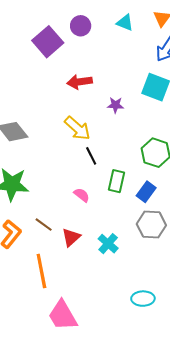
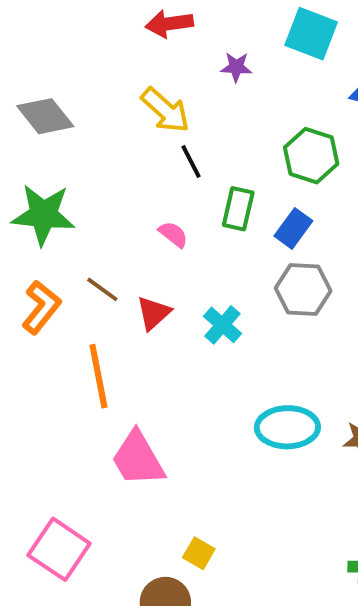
cyan ellipse: (143, 299) -> (287, 427), size x1.4

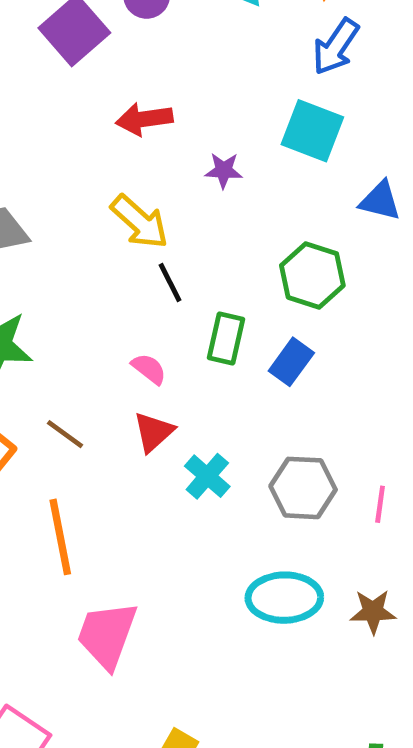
gray hexagon: (303, 289) -> (303, 488), moved
red triangle: (154, 313) -> (154, 432), moved
pink trapezoid: (138, 459) -> (107, 635), turned 50

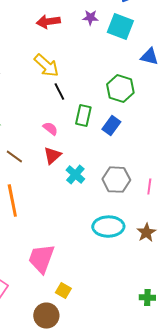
purple star: (224, 170) -> (90, 18), moved
brown star: (373, 612) -> (146, 233), turned -30
pink trapezoid: (107, 635) -> (41, 259), moved

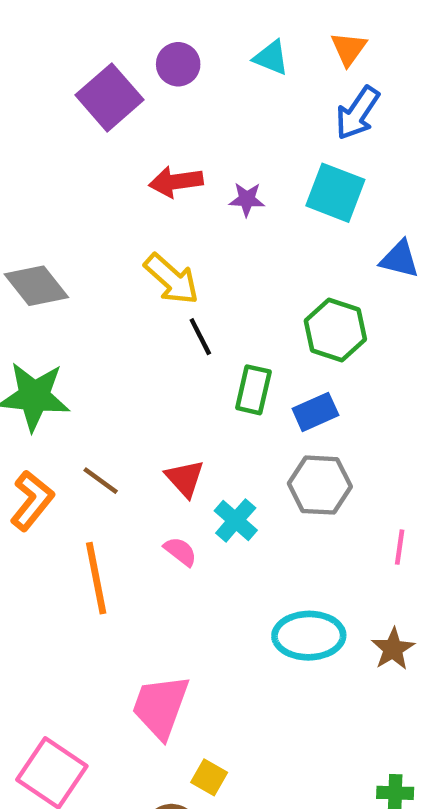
purple star: (90, 18) -> (247, 199), moved
blue rectangle: (111, 126) -> (315, 412), turned 30
pink semicircle: (50, 129) -> (180, 551), moved
red triangle: (52, 156) -> (185, 478), turned -30
gray hexagon: (116, 180) -> (320, 485), moved

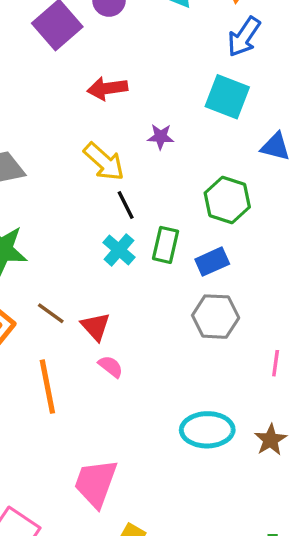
purple star: (247, 199) -> (161, 137), moved
red triangle: (185, 478) -> (96, 327), moved
cyan cross: (236, 520) -> (119, 250), moved

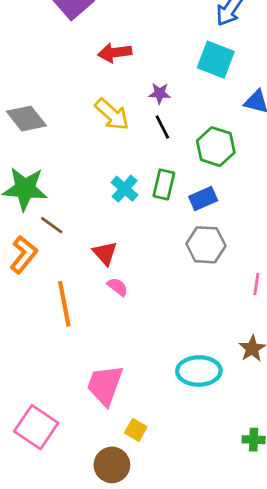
black line: (126, 205) -> (162, 127), moved
brown line: (51, 313) -> (52, 225), moved
cyan ellipse: (207, 430) -> (199, 371), moved

